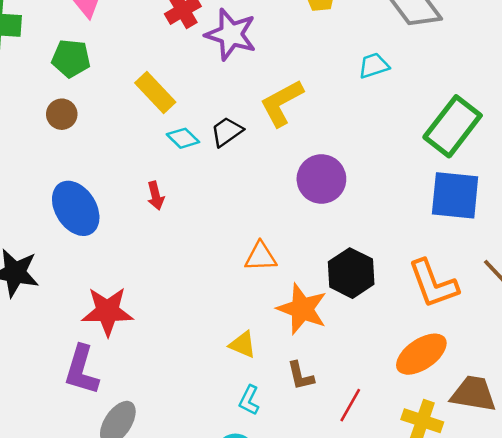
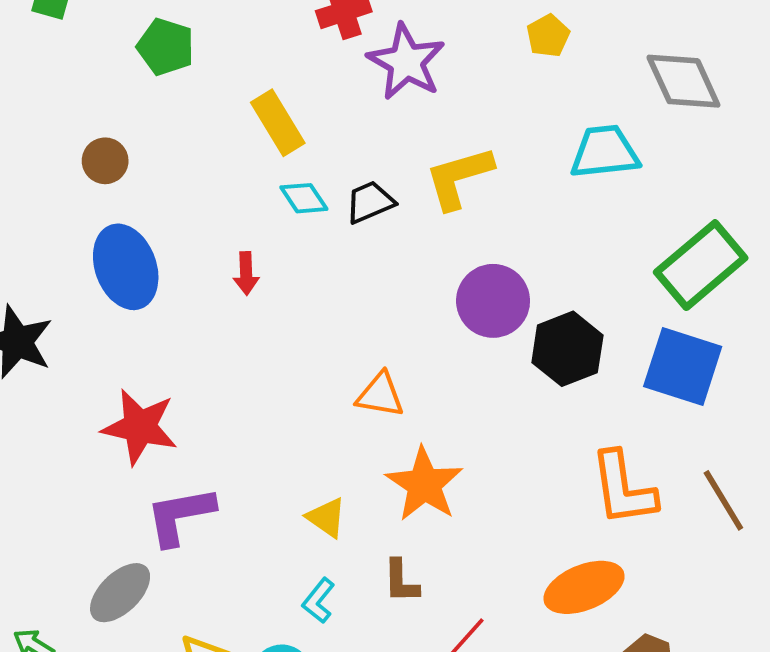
cyan trapezoid: (374, 66) -> (605, 152), size x1.5
brown circle: (62, 114) -> (105, 161), moved
black hexagon: (351, 273) -> (567, 349), moved
purple L-shape: (82, 370) -> (180, 516), moved, turned 51

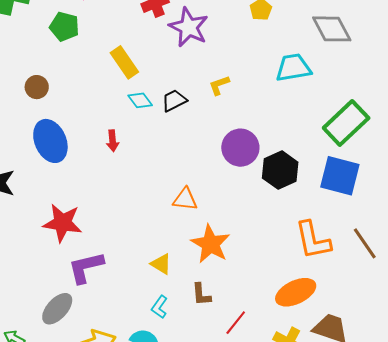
yellow L-shape: (459, 178) -> (219, 85), size x0.6

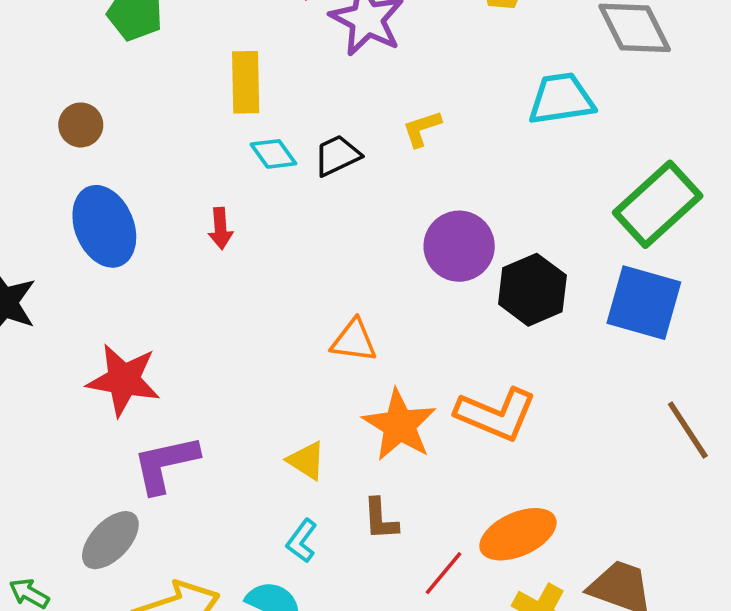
yellow rectangle: (124, 62) -> (246, 82), turned 32
orange L-shape: (313, 240) -> (496, 414), moved, turned -57
orange ellipse: (296, 292) -> (518, 534), moved

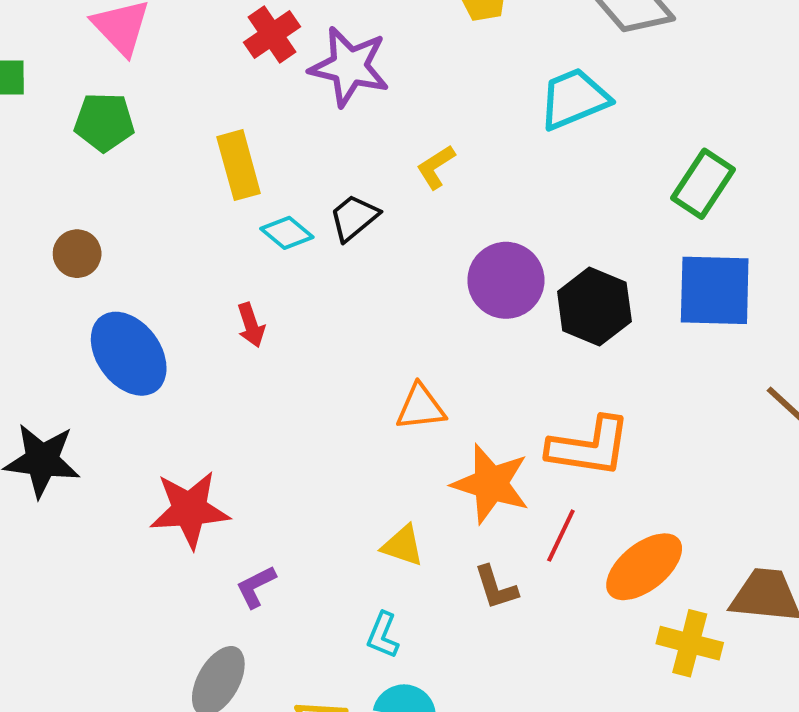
green rectangle: (658, 204) -> (703, 184), size x0.7
purple L-shape: (165, 464) -> (256, 587), size x0.6
cyan L-shape: (302, 541) -> (383, 635), moved
red line: (443, 573) -> (561, 536), moved

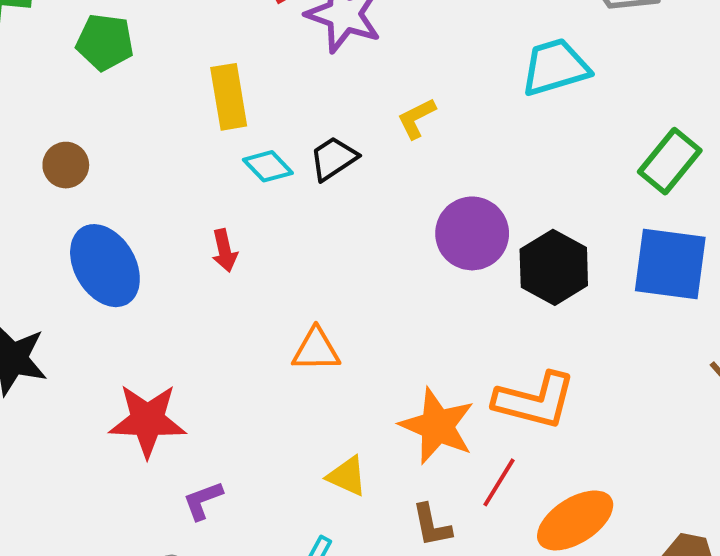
orange triangle: (421, 407) -> (316, 350), moved

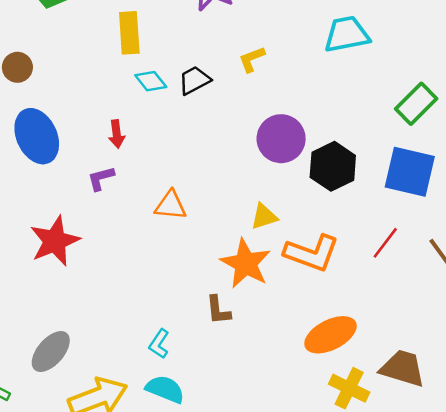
red star: (147, 420) -> (55, 241), turned -30
yellow triangle: (347, 476) -> (264, 217), moved, turned -48
red line: (499, 482) -> (385, 243), moved
purple L-shape: (203, 501) -> (101, 178), moved
brown L-shape: (432, 525) -> (218, 310), moved

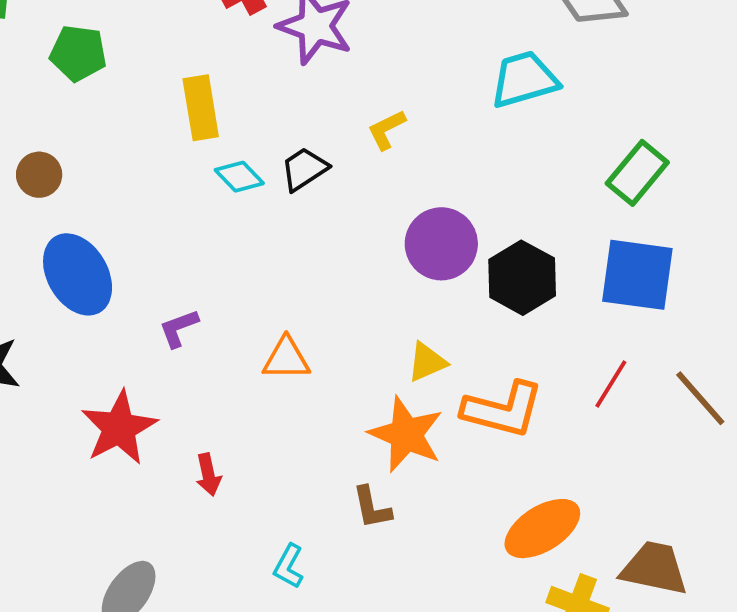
red arrow: (117, 134) -> (208, 475), moved

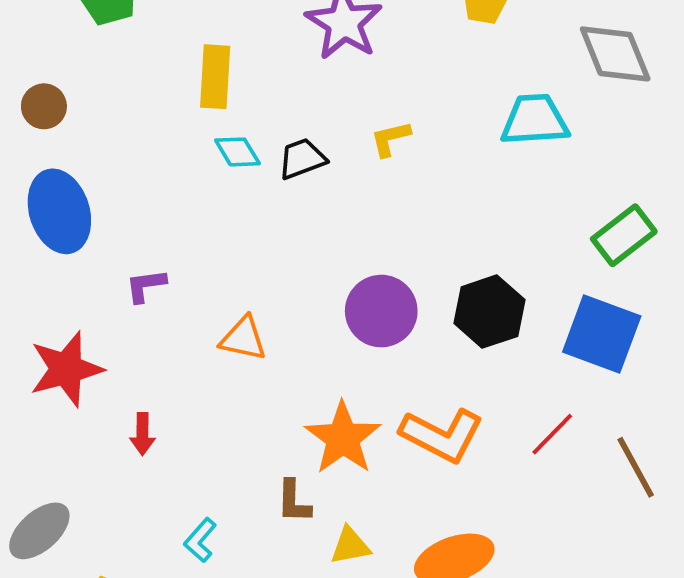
purple circle: (441, 244) -> (381, 311), moved
yellow triangle: (427, 362) -> (350, 546), moved

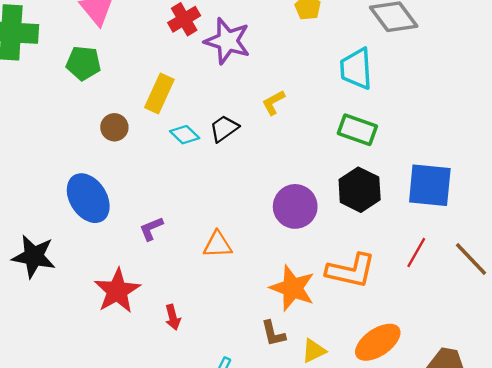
yellow rectangle: (215, 77) -> (159, 93), turned 36
brown circle: (44, 106) -> (114, 127), moved
cyan trapezoid: (535, 120) -> (356, 69), turned -75
green rectangle: (624, 235) -> (357, 130), moved, turned 72

